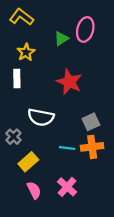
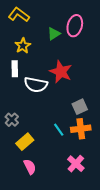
white semicircle: (41, 117) -> (36, 85), moved
cyan line: (67, 148) -> (59, 130), turned 48
pink cross: (67, 187) -> (76, 164), moved

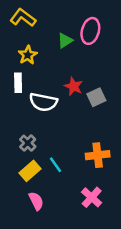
red star: (61, 72) -> (74, 86), size x0.7
gray square: (80, 107) -> (96, 97), moved
gray cross: (12, 120) -> (28, 143), moved
cyan line: (59, 130) -> (55, 165), moved

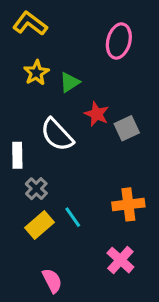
green triangle: (65, 41) -> (70, 82), moved
white rectangle: (18, 83) -> (17, 155), moved
white semicircle: (43, 102) -> (57, 135), turned 36
pink semicircle: (36, 201) -> (52, 281), moved

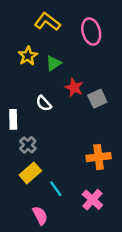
yellow L-shape: (30, 24) -> (47, 22), moved
pink ellipse: (119, 41) -> (91, 32), turned -30
white semicircle: (57, 135) -> (44, 103), size x0.6
cyan line: (73, 217) -> (56, 189), moved

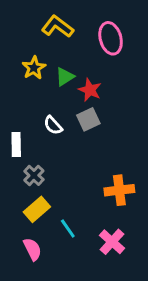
red star: (74, 88) -> (90, 90), moved
gray square: (97, 99) -> (88, 119), moved
pink semicircle: (40, 216) -> (32, 249), moved

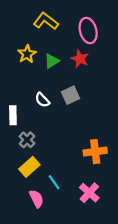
red star: (90, 90) -> (80, 59), moved
pink semicircle: (32, 249) -> (36, 199), moved

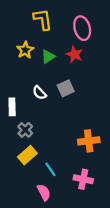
yellow L-shape: (46, 21) -> (43, 19), turned 45
pink cross: (89, 193) -> (83, 179), turned -30
pink semicircle: (36, 199) -> (44, 192), moved

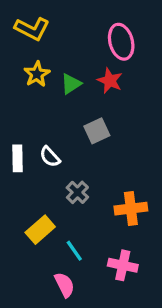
yellow L-shape: (43, 19) -> (32, 29), moved, turned 125
white semicircle: (39, 93) -> (50, 157), moved
gray cross: (25, 130) -> (77, 192), moved

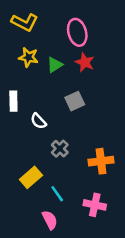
pink ellipse: (121, 42) -> (77, 32), moved
yellow star: (37, 74) -> (28, 57), turned -30
white rectangle: (17, 158) -> (13, 101), moved

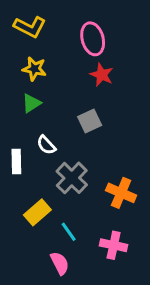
green triangle: (55, 65) -> (31, 103), moved
white rectangle: (13, 101) -> (16, 161), moved
gray cross: (60, 149) -> (72, 178), size x1.5
orange cross: (101, 161) -> (121, 193), turned 30

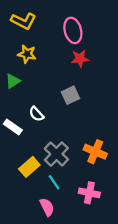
red star: (102, 75) -> (80, 59), turned -30
green triangle: (31, 103) -> (13, 81), moved
white rectangle: (16, 161) -> (13, 127), turned -54
gray cross: (72, 178) -> (56, 154), moved

